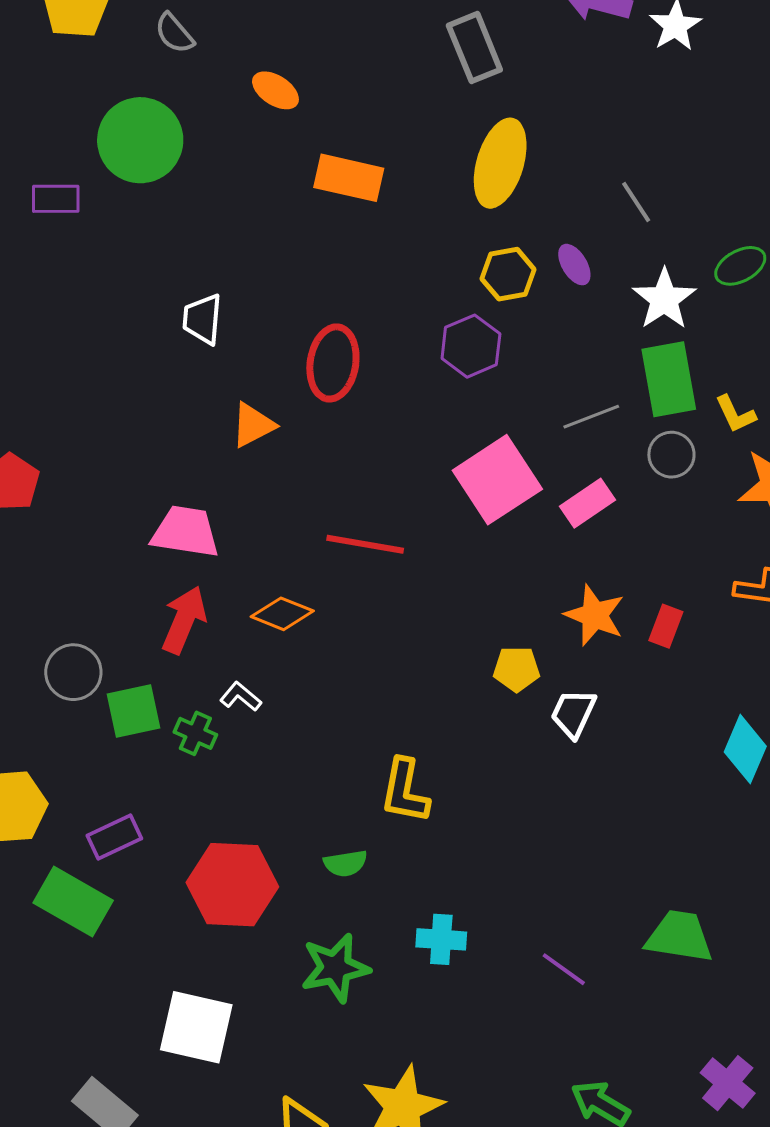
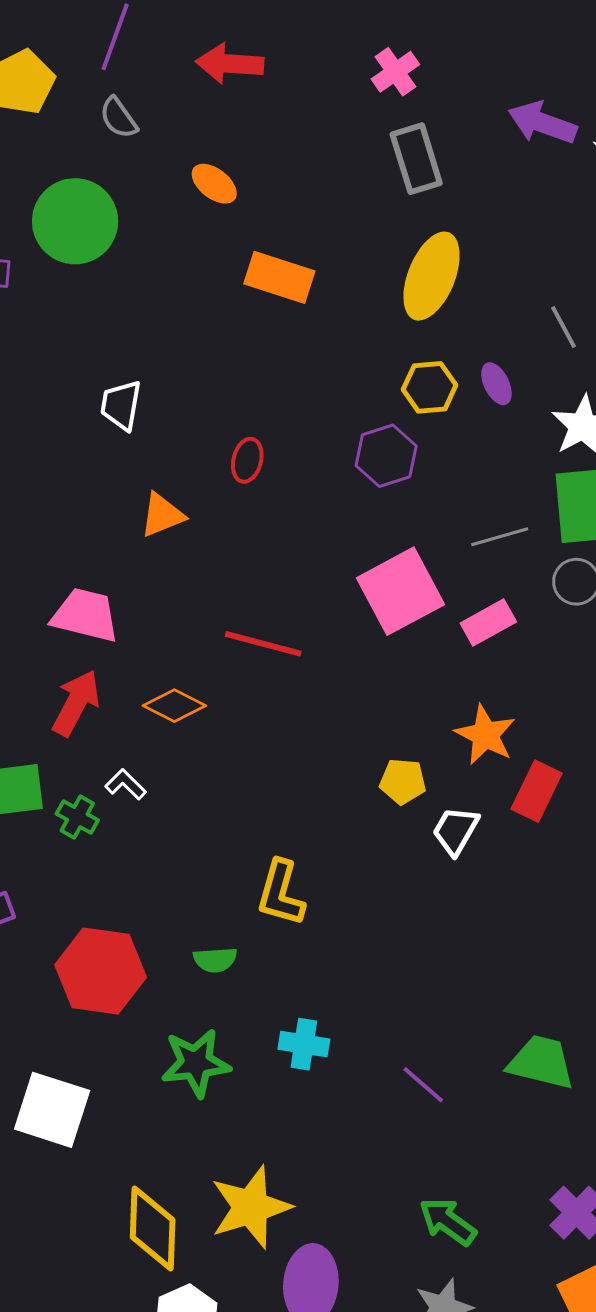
red ellipse: (333, 363) -> (247, 460), size x0.6
red rectangle: (666, 626) -> (537, 791), moved, size x1.4

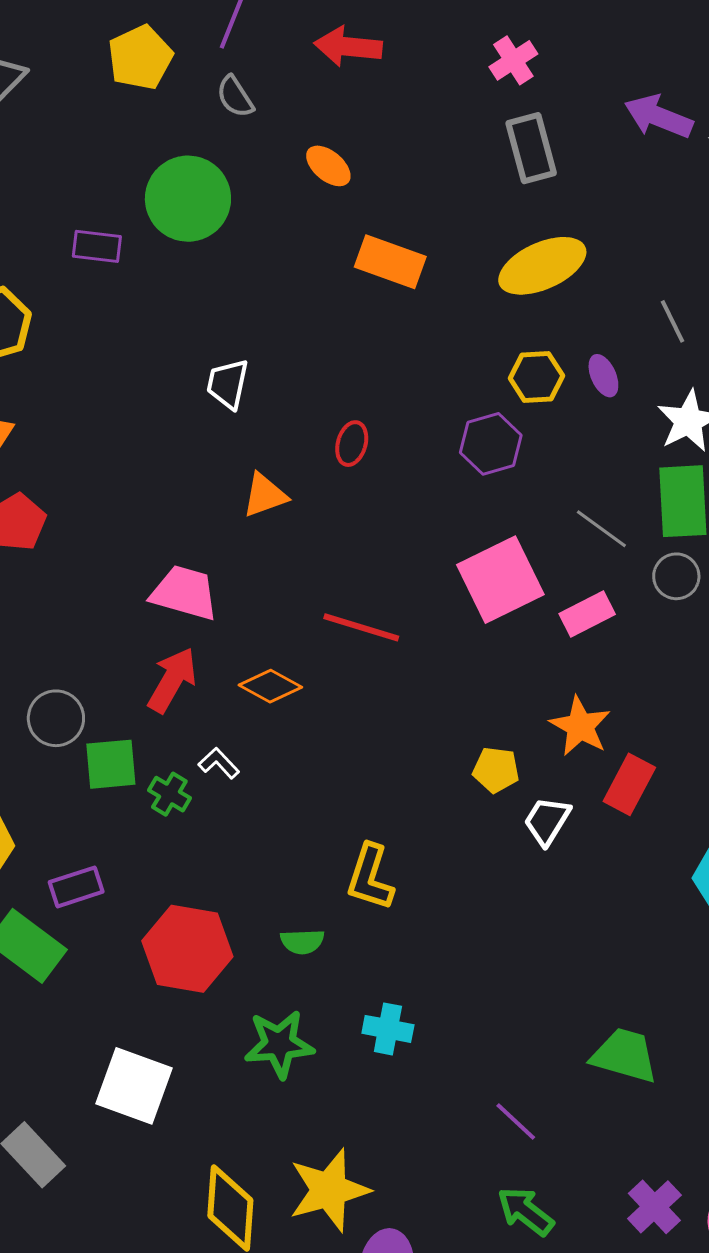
yellow ellipse: (432, 276) -> (542, 266), turned 42
gray line: (500, 537) -> (601, 529), turned 50
purple line: (423, 1085) -> (516, 1122), moved

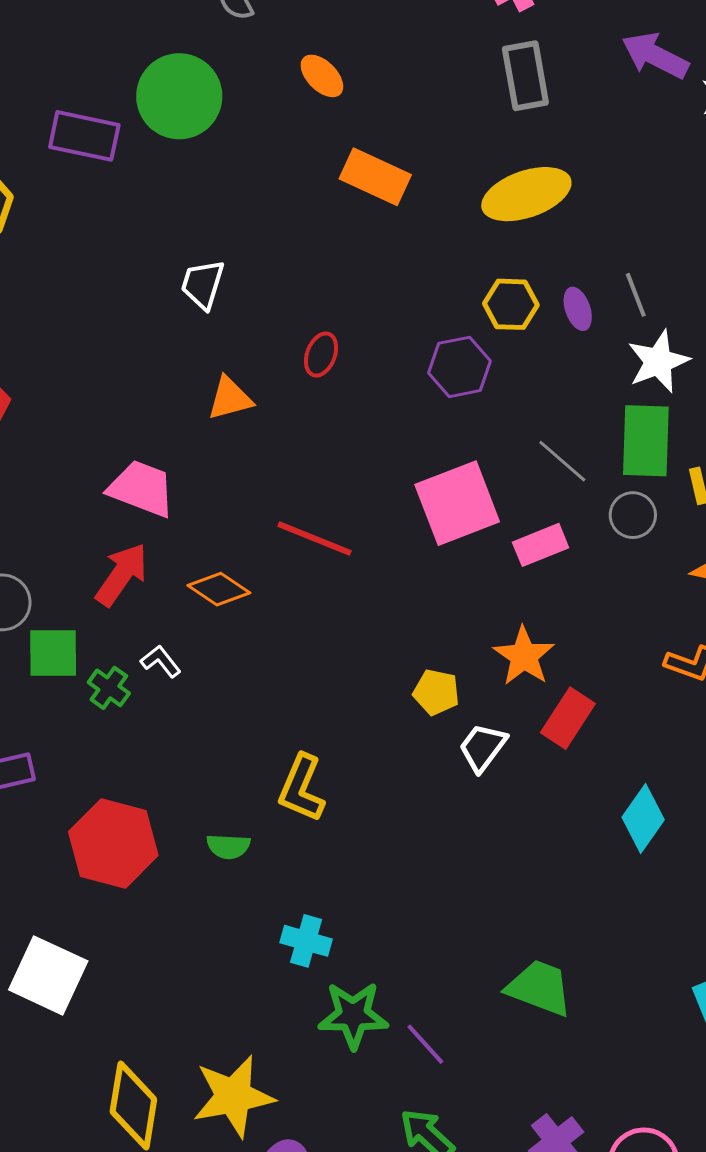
purple rectangle: (97, 246) -> (84, 136), size x1.4
gray line: (672, 321) -> (636, 295), moved
green star: (279, 1044) -> (353, 1015), moved

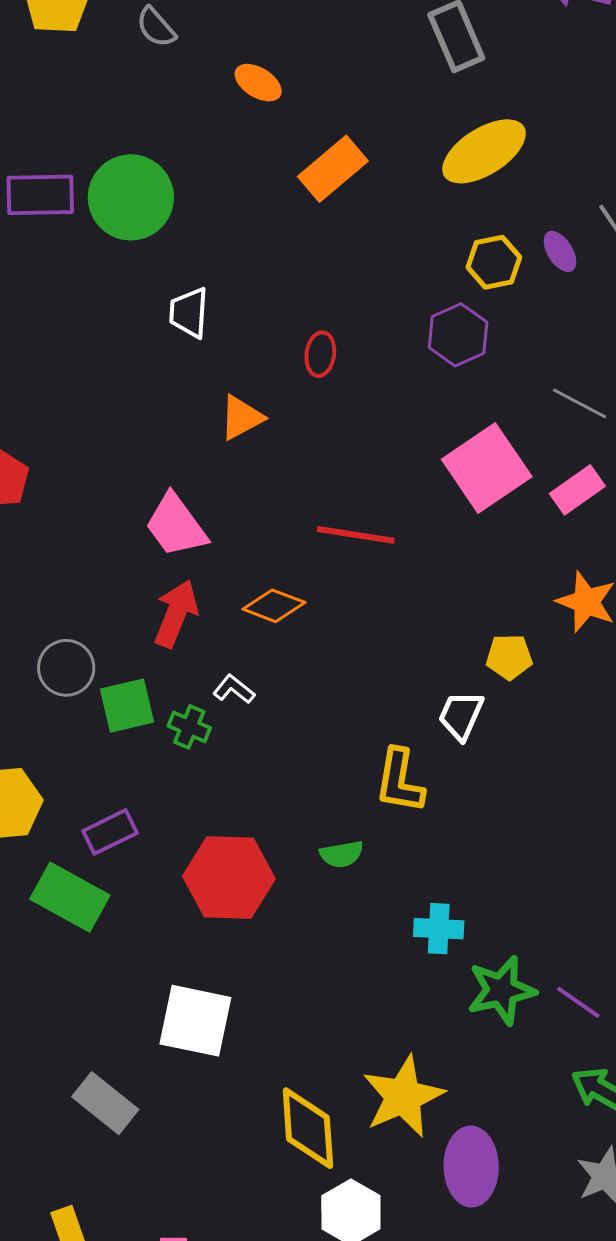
green circle: (179, 96) -> (131, 197), moved
orange rectangle: (375, 177) -> (333, 169), turned -52
pink trapezoid: (141, 489) -> (176, 525), turned -134
white trapezoid: (483, 747) -> (461, 715), moved

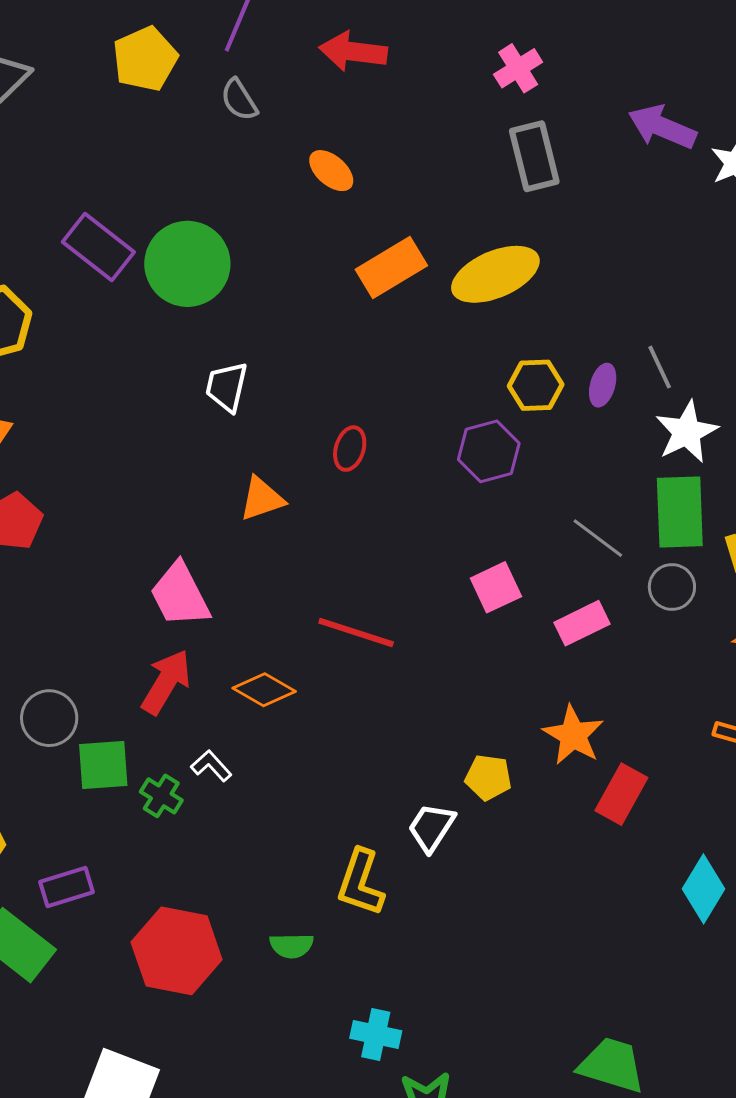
yellow ellipse: (484, 151) -> (495, 274), moved
purple rectangle: (40, 195) -> (98, 247), turned 30
purple ellipse: (560, 252) -> (603, 385), turned 39
pink square: (487, 468) -> (496, 587), size x0.6

